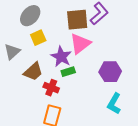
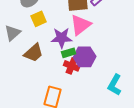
purple star: (61, 57) -> (62, 38), turned -30
purple hexagon: (110, 72) -> (85, 57), moved
red cross: (51, 88) -> (72, 66), moved

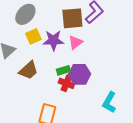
pink triangle: (81, 25) -> (75, 42), size x0.7
purple star: (62, 38) -> (53, 40), moved

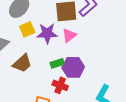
red cross: (66, 83) -> (60, 85), moved

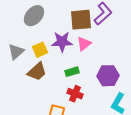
yellow square: (27, 29) -> (40, 50), moved
purple hexagon: (73, 67) -> (108, 76), moved

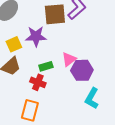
pink triangle: (84, 44) -> (69, 59), moved
red cross: (75, 94) -> (38, 82), moved

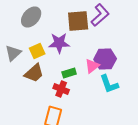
purple hexagon: (82, 70) -> (105, 59), moved
cyan L-shape: (92, 98) -> (109, 84), moved, turned -50

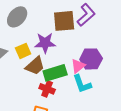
brown trapezoid: (34, 73) -> (35, 66), moved
green rectangle: (69, 73) -> (55, 73), size x1.6
cyan L-shape: (109, 84) -> (82, 84), moved

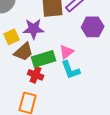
purple hexagon: (91, 59) -> (93, 27), moved

